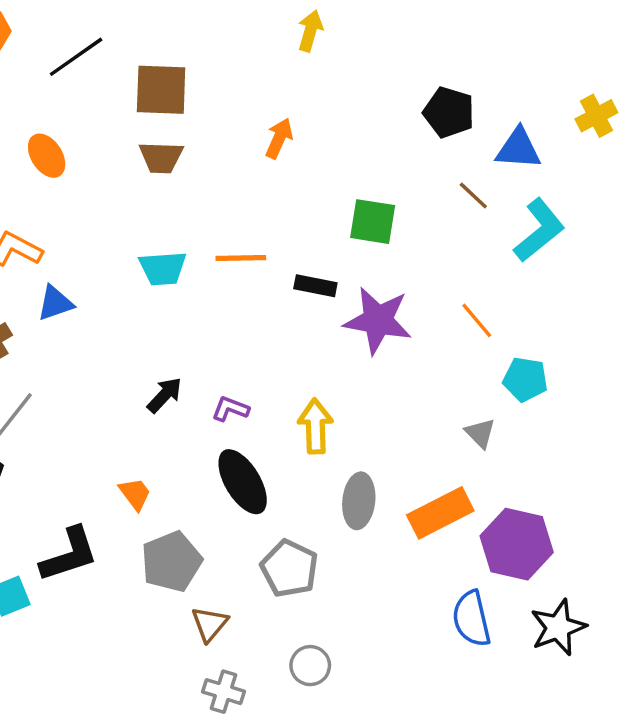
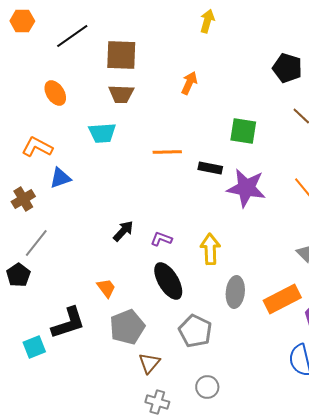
cyan trapezoid: (163, 268) -> (102, 133), moved

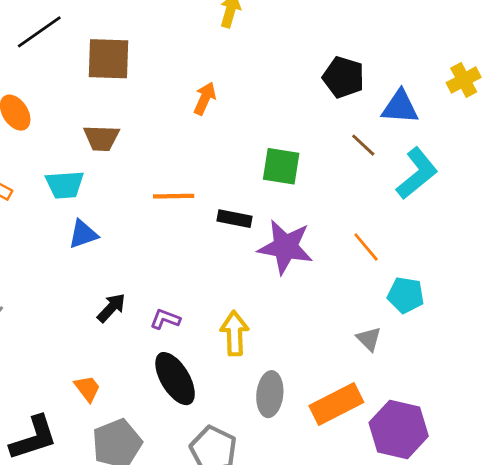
brown trapezoid: (121, 94) -> (101, 138), moved
cyan trapezoid: (102, 133) -> (65, 185), moved
blue triangle: (60, 178) -> (83, 234), moved

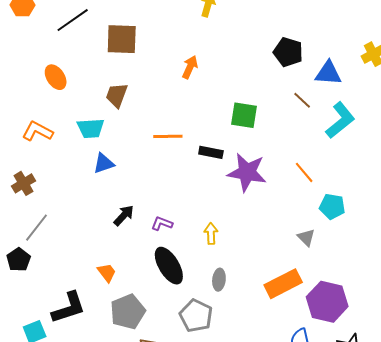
brown trapezoid: (101, 138) -> (117, 95), turned 108
yellow arrow: (234, 333) -> (211, 234), size x0.7
gray ellipse: (270, 394) -> (219, 280), moved, size x0.7

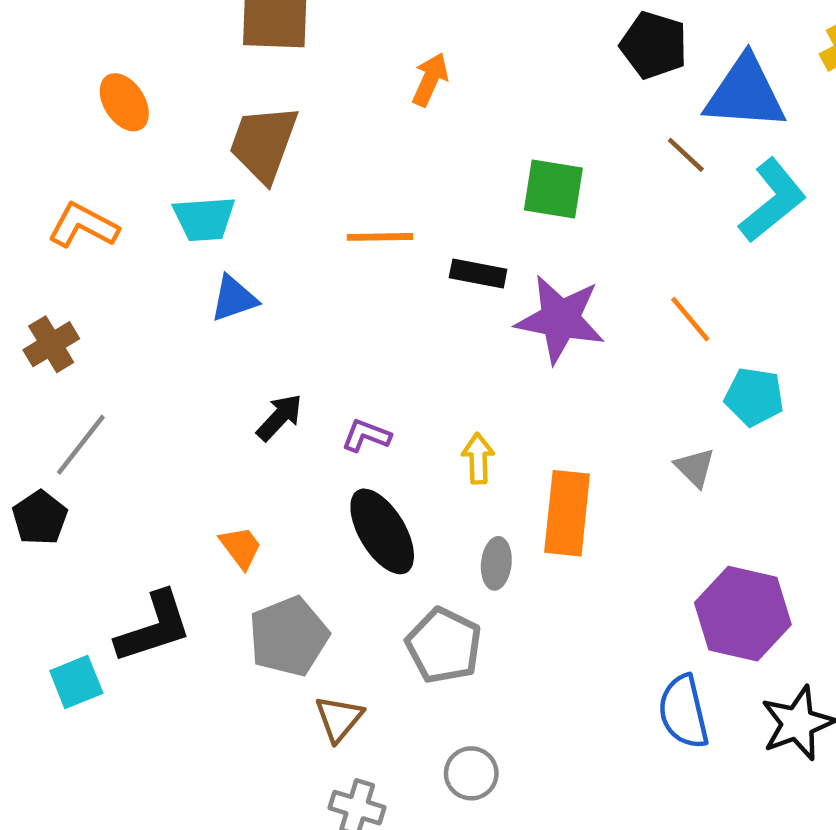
blue triangle: (328, 73) -> (745, 93), size x1.4
brown trapezoid: (117, 95) -> (263, 143), size x1.4
orange rectangle: (283, 284) -> (567, 513), moved, turned -57

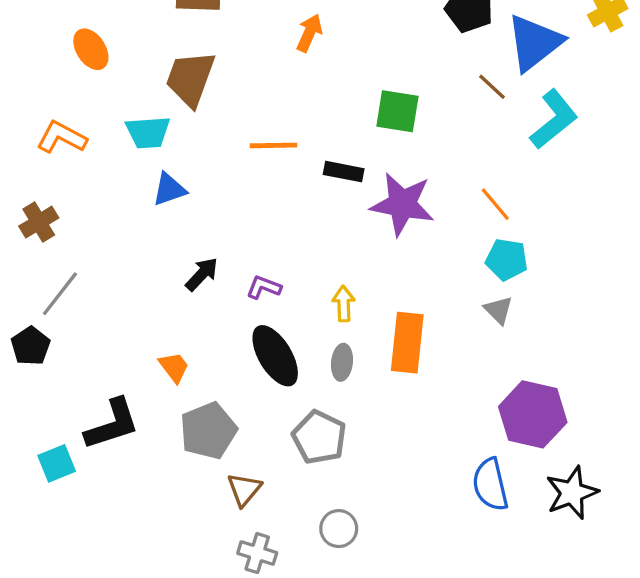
blue triangle: (745, 93) -> (534, 43), turned -42
cyan pentagon: (754, 397) -> (507, 260), moved
gray ellipse: (496, 563) -> (342, 362), moved

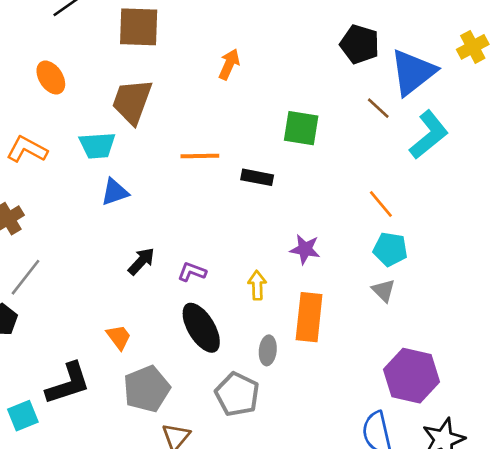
purple star: (402, 204) -> (305, 249), moved, size x0.6
gray ellipse: (342, 362) -> (268, 350), moved

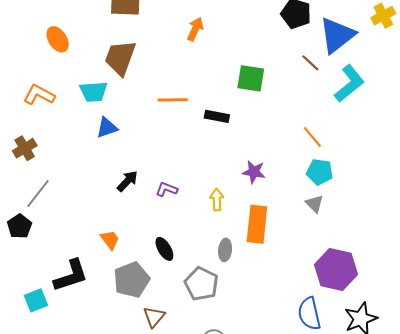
black ellipse: (201, 328) -> (164, 249), moved, size x0.6

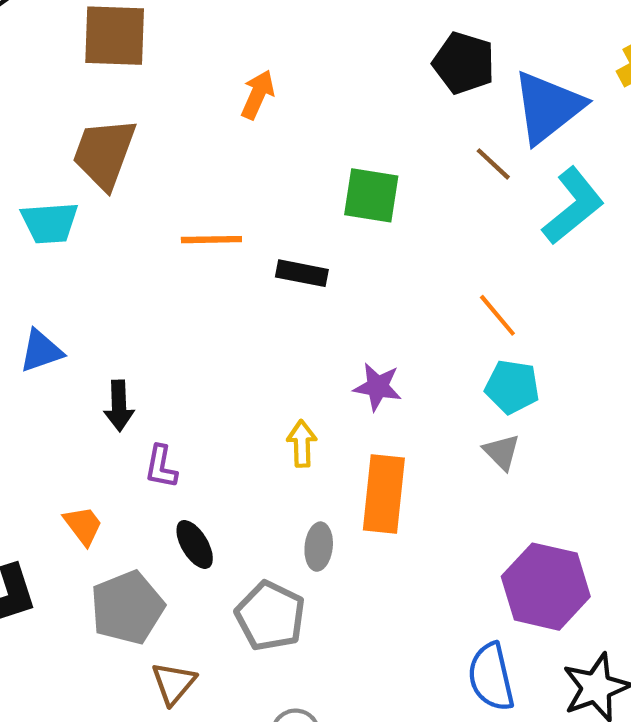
blue triangle: (107, 128) -> (41, 351), moved
black arrow: (127, 181) -> (119, 406), turned 135
purple L-shape: (166, 189) -> (161, 467), moved, turned -100

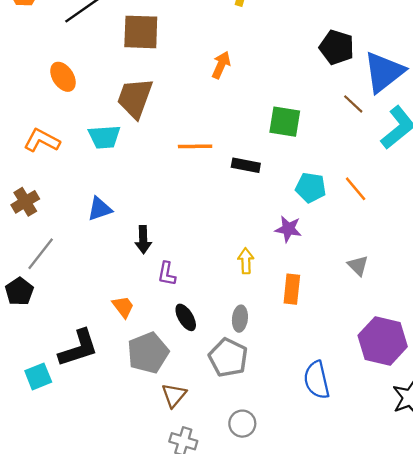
cyan pentagon: (512, 387) -> (311, 188), moved
orange rectangle: (384, 494) -> (292, 289), size x0.7
gray ellipse: (319, 547) -> (240, 319), moved
blue semicircle: (491, 677) -> (317, 380), moved

